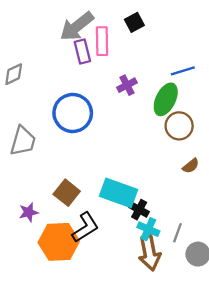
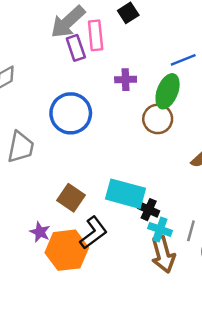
purple cross: (127, 85) -> (126, 80), turned 30
brown circle: (179, 126) -> (158, 119), moved
purple star: (29, 212) -> (40, 232), moved, turned -30

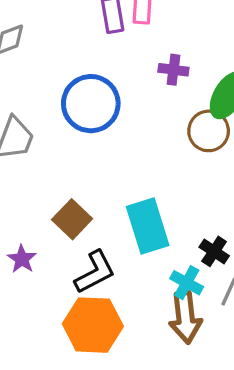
cyan rectangle: (126, 194) -> (148, 226), turned 48
black cross: (149, 210) -> (214, 251), moved
orange hexagon: (67, 250) -> (93, 325), moved

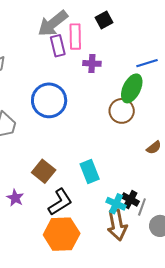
purple cross: (173, 70) -> (92, 63), moved
cyan rectangle: (148, 226) -> (90, 171), size x0.7
black cross: (214, 251) -> (130, 199), moved

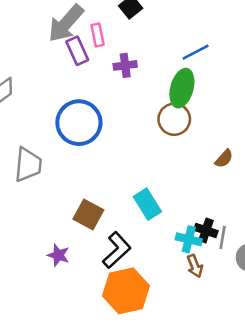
pink rectangle: (75, 37) -> (98, 35), size x0.7
brown arrow: (117, 225) -> (195, 266), size x0.6

